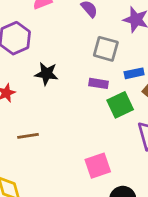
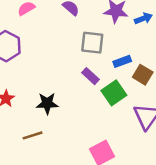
black star: (46, 74) -> (47, 103), moved
purple rectangle: (98, 83) -> (90, 76), turned 42

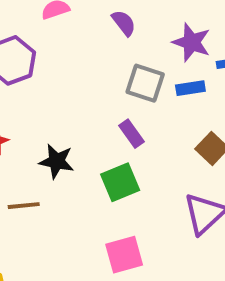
blue rectangle: (122, 61) -> (190, 88), moved
green square: (114, 93) -> (120, 182), moved

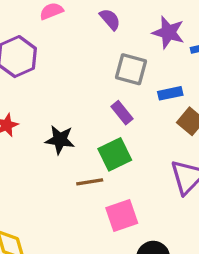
blue rectangle: (190, 88) -> (170, 93), moved
brown line: (24, 206) -> (90, 182), moved

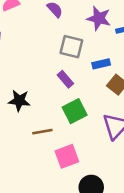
green square: (115, 154) -> (75, 111), moved

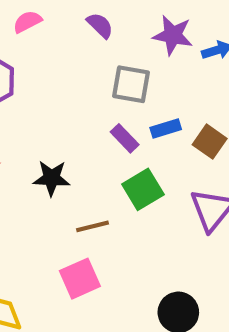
blue rectangle: (101, 64) -> (166, 129), moved
pink square: (67, 156) -> (80, 279), moved

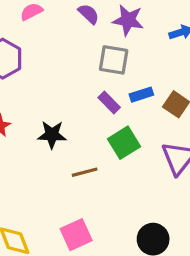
purple star: (173, 35) -> (128, 20), moved
pink square: (80, 279) -> (76, 235), moved

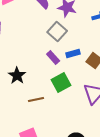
gray square: (114, 60) -> (57, 32), turned 30
black star: (52, 135) -> (17, 76), turned 30

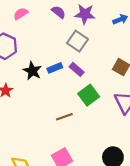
blue rectangle: (73, 54) -> (55, 68), moved
black star: (17, 76) -> (32, 71), moved

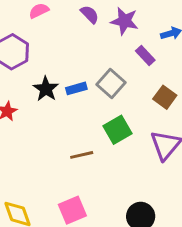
gray square: (77, 41) -> (111, 84), moved
purple rectangle: (77, 69) -> (145, 55), moved

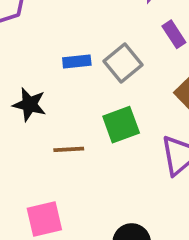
black star: (46, 89) -> (29, 104), moved, turned -30

